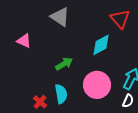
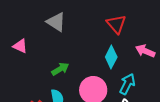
cyan diamond: (101, 45) -> (111, 57), moved, turned -35

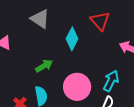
cyan diamond: (111, 57) -> (72, 39), moved

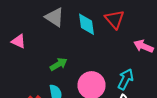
cyan diamond: (72, 39) -> (86, 24), moved, turned -35

